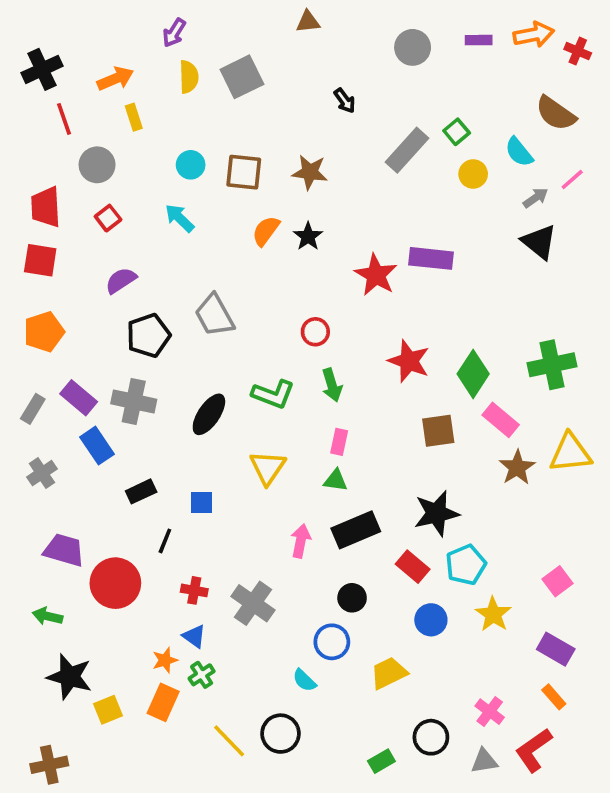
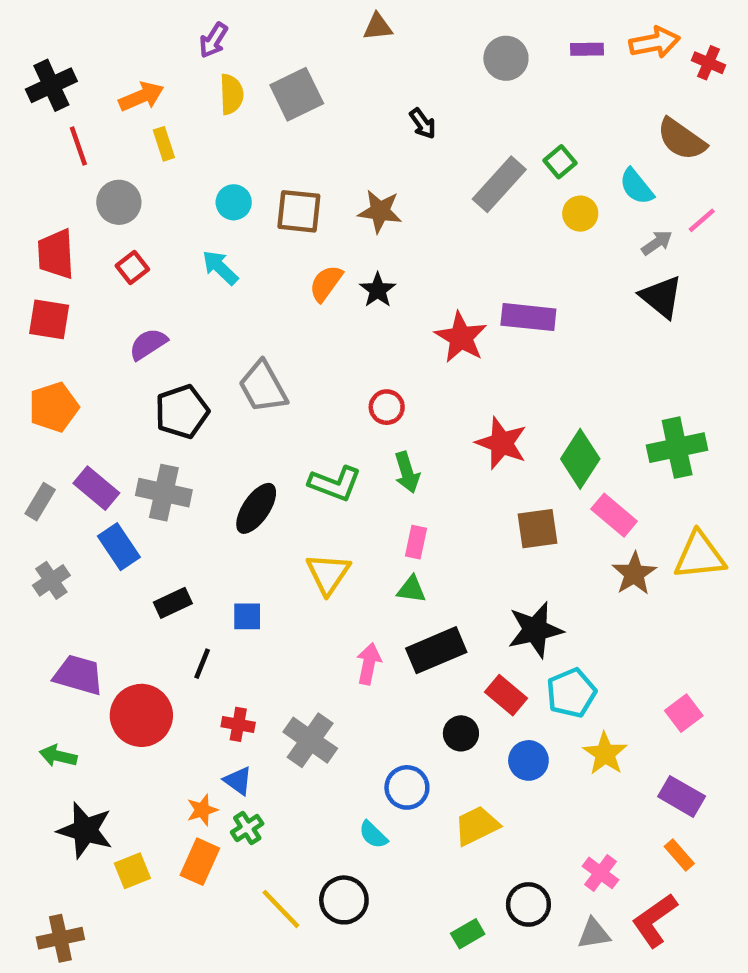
black circle: (352, 598) -> (461, 733), moved

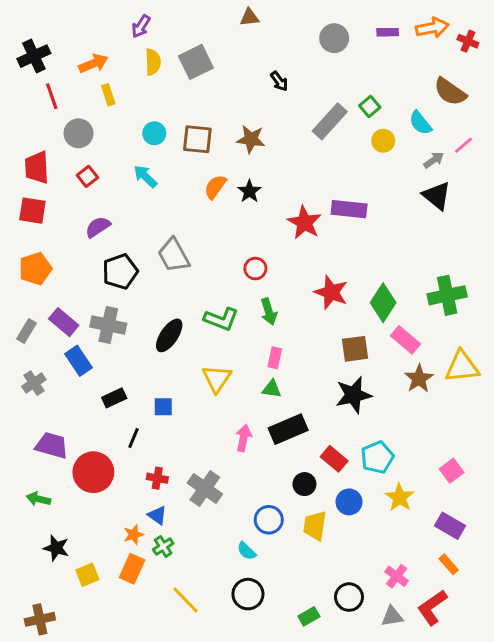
black star: (535, 630) -> (353, 395), moved
yellow trapezoid: (477, 826) -> (315, 526), moved, turned -56
black star: (85, 830) -> (56, 548), size x0.7
black circle: (344, 900) -> (248, 594), moved

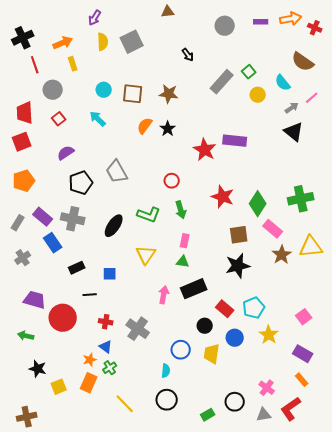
red square: (32, 211) -> (22, 142), turned -30
black line: (134, 438) -> (90, 295), turned 64
cyan semicircle: (246, 551) -> (166, 371), turned -128

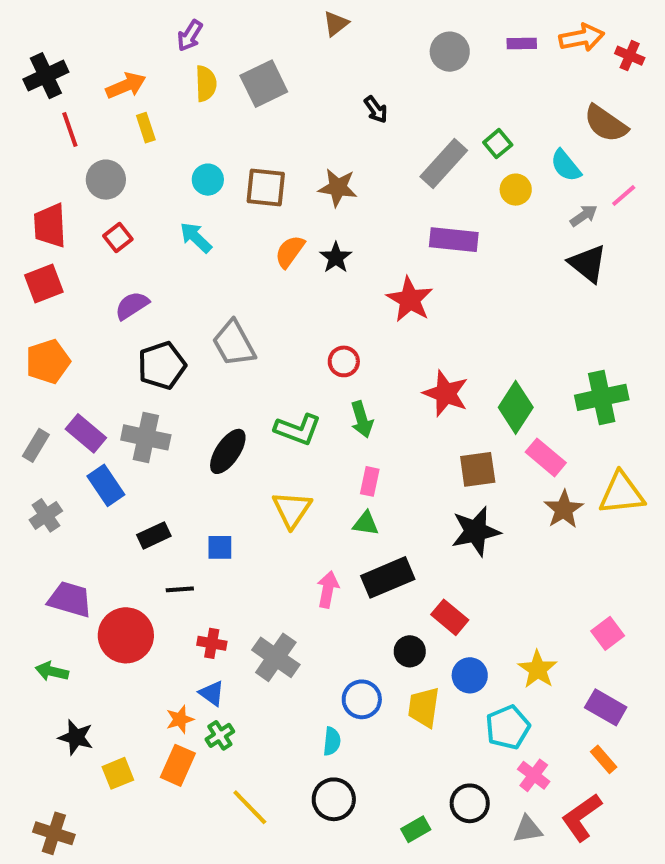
brown triangle: (168, 12) -> (336, 24), turned -32
purple rectangle: (235, 141) -> (454, 240), moved
cyan pentagon: (254, 308) -> (508, 727), moved
brown cross: (27, 417) -> (54, 833), turned 30

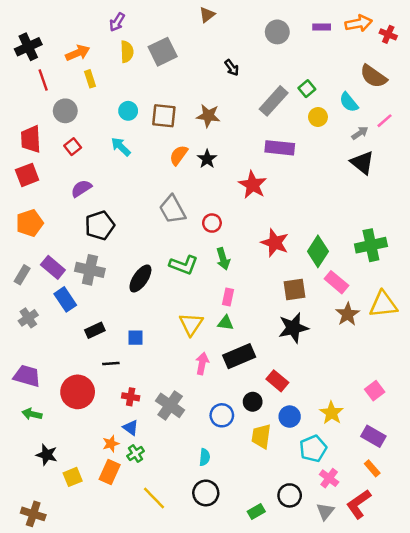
gray trapezoid: (234, 343) -> (173, 209), moved
yellow triangle: (292, 509) -> (191, 324), moved
purple trapezoid: (70, 599) -> (27, 376), moved
blue circle: (362, 699) -> (222, 415), moved
gray triangle: (528, 829) -> (325, 511), turned -42

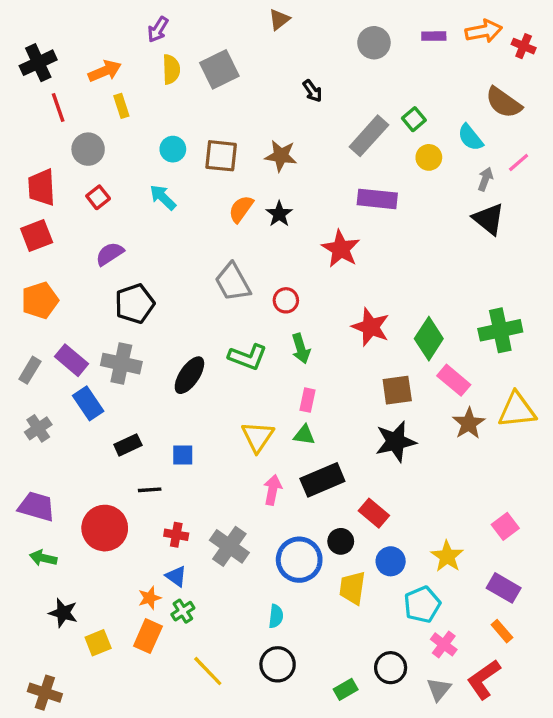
gray arrow: (360, 133) -> (485, 179), turned -35
blue circle: (222, 415) -> (299, 560), size x1.4

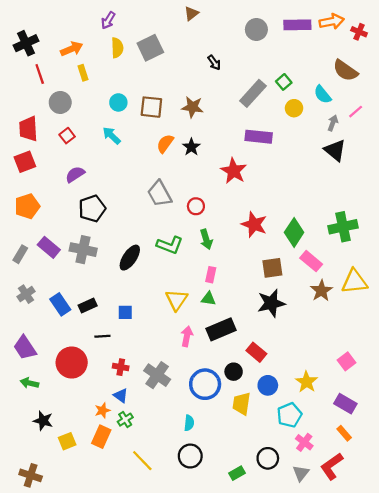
purple rectangle: (434, 36) -> (297, 25), size x1.6
blue rectangle: (88, 403) -> (60, 304), moved
purple trapezoid: (37, 506) -> (25, 348), turned -140

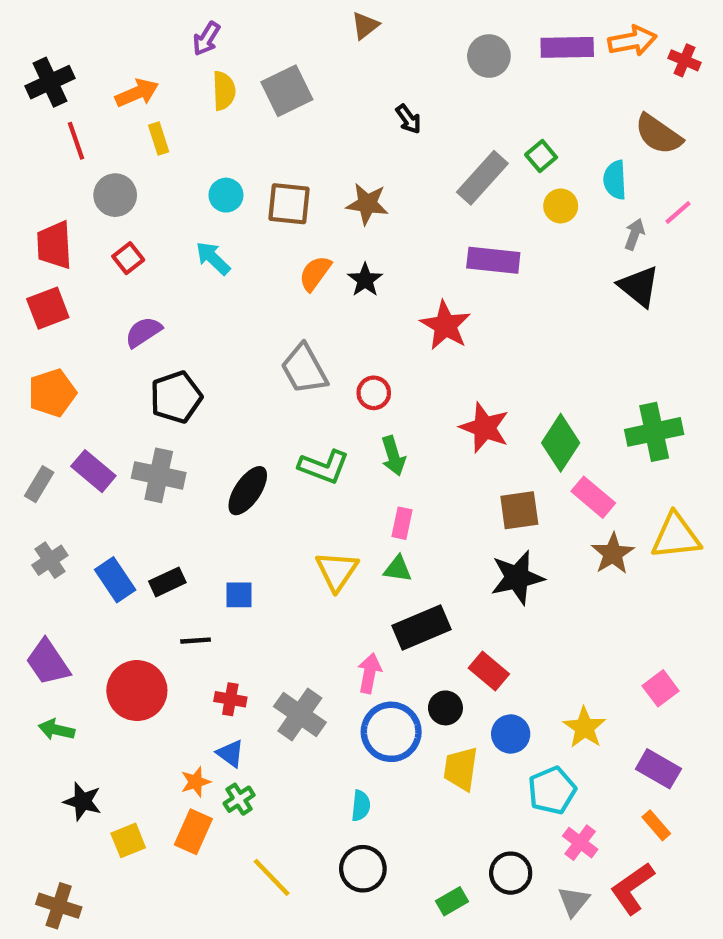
cyan semicircle: (323, 94) -> (615, 180), turned 36
pink arrow: (187, 336) -> (369, 673), moved

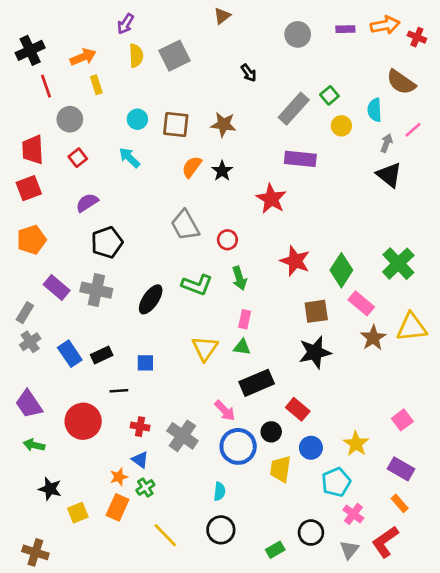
purple rectangle: (567, 47) -> (345, 29), size x0.6
green cross: (654, 432) -> (398, 264), turned -32
gray rectangle: (39, 484) -> (25, 313), moved
pink arrow: (369, 673) -> (225, 411), turned 125

